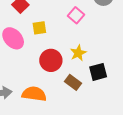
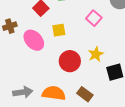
brown rectangle: (73, 82) -> (85, 94), moved

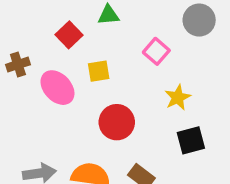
yellow star: (96, 54) -> (178, 97), moved

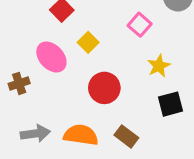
brown cross: (18, 65) -> (19, 83), moved
yellow square: (99, 71) -> (88, 42), turned -36

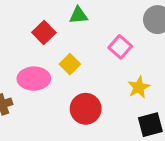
pink ellipse: (51, 57) -> (34, 79), turned -48

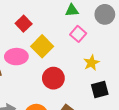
green triangle: (78, 15) -> (72, 10), moved
yellow square: (70, 64) -> (42, 46), size x1.5

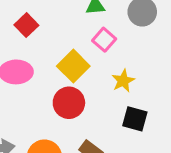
yellow square: (42, 46) -> (73, 66), moved
black square: (100, 89) -> (135, 119), turned 30

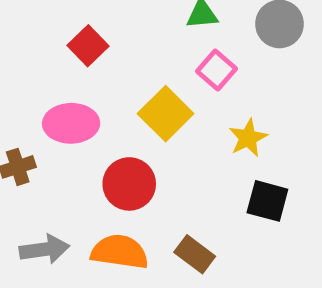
red circle: (69, 103) -> (129, 184), moved

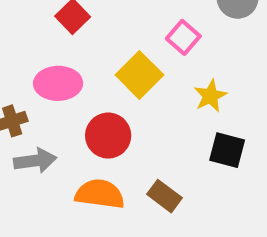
gray arrow: (44, 249) -> (35, 161), moved

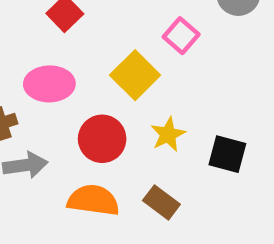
yellow star: (210, 96) -> (168, 134), moved

